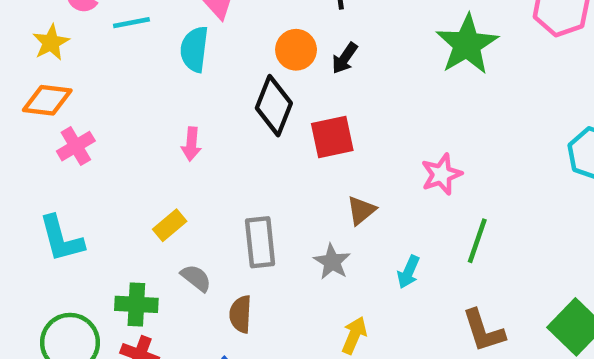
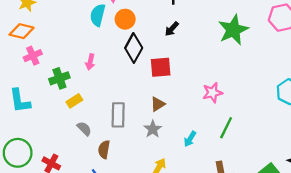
orange circle: (296, 50) -> (125, 19), moved
brown triangle: (361, 210) -> (158, 104), moved
green cross: (136, 304) -> (59, 78), moved, turned -30

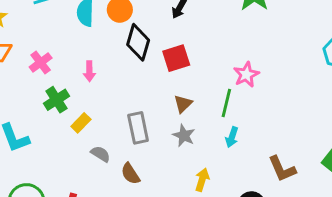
pink cross: (33, 56) -> (41, 62), moved
green line: (226, 128) -> (226, 103), moved
brown semicircle: (104, 149) -> (130, 174), turned -30

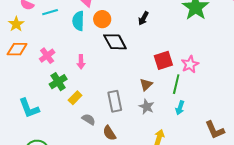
black diamond: (138, 42) -> (115, 42), turned -45
red square: (176, 58) -> (163, 60), moved

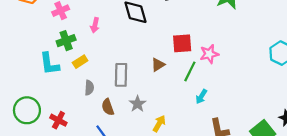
gray star: (147, 107) -> (137, 104), moved
cyan L-shape: (29, 108) -> (49, 64), moved
cyan arrow: (180, 108) -> (201, 97), moved
gray semicircle: (89, 119) -> (89, 88), turned 48

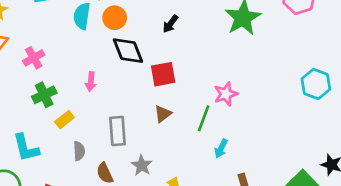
pink arrow: (95, 25) -> (91, 82), moved
red square: (182, 43) -> (163, 74), moved
cyan L-shape: (49, 64) -> (26, 148), moved

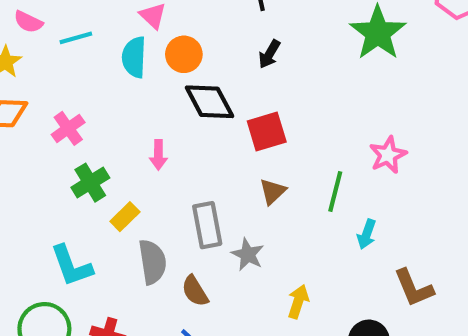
pink star: (226, 94) -> (388, 155), moved
gray semicircle: (79, 151) -> (152, 262), size x1.5
gray star: (142, 165) -> (248, 254), moved

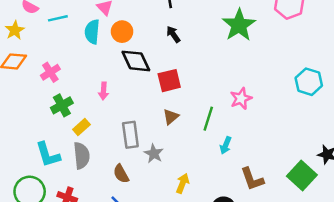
black arrow: (269, 54) -> (173, 34), turned 112
gray semicircle: (152, 262) -> (82, 156), moved

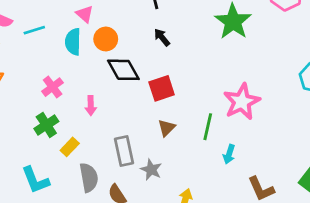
pink cross: (50, 72) -> (53, 87), moved
pink star: (241, 98) -> (242, 102), size x1.5
gray semicircle: (82, 156) -> (89, 177), moved

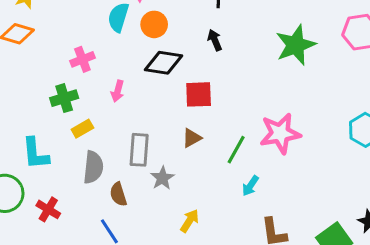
black diamond: (123, 70) -> (164, 63), turned -68

